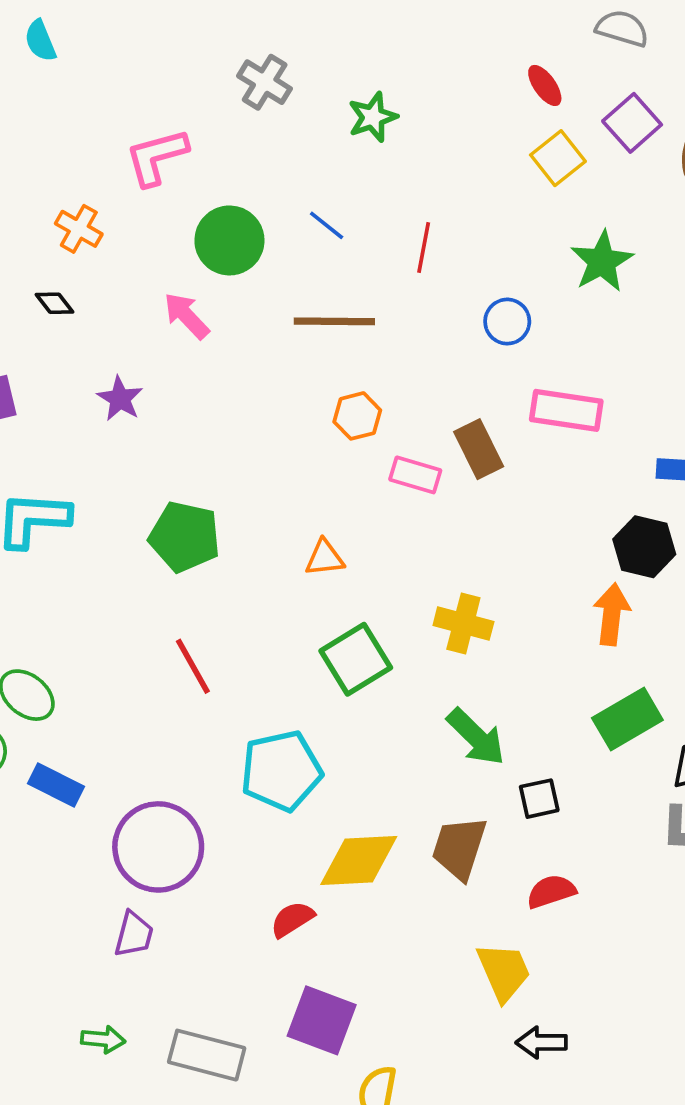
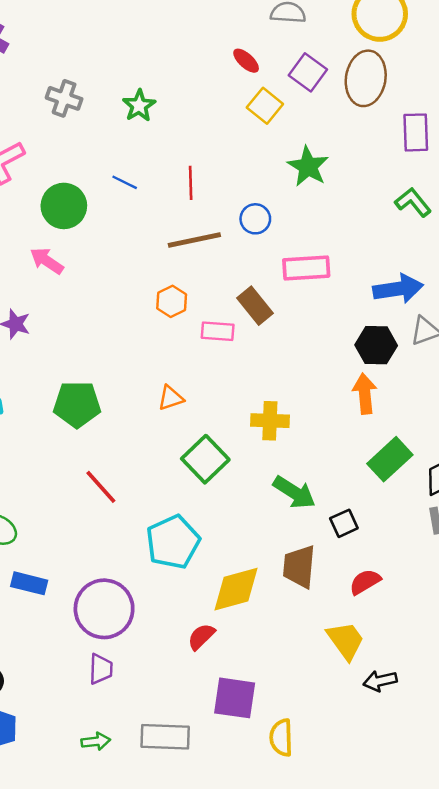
brown line: (334, 321) -> (194, 240), moved

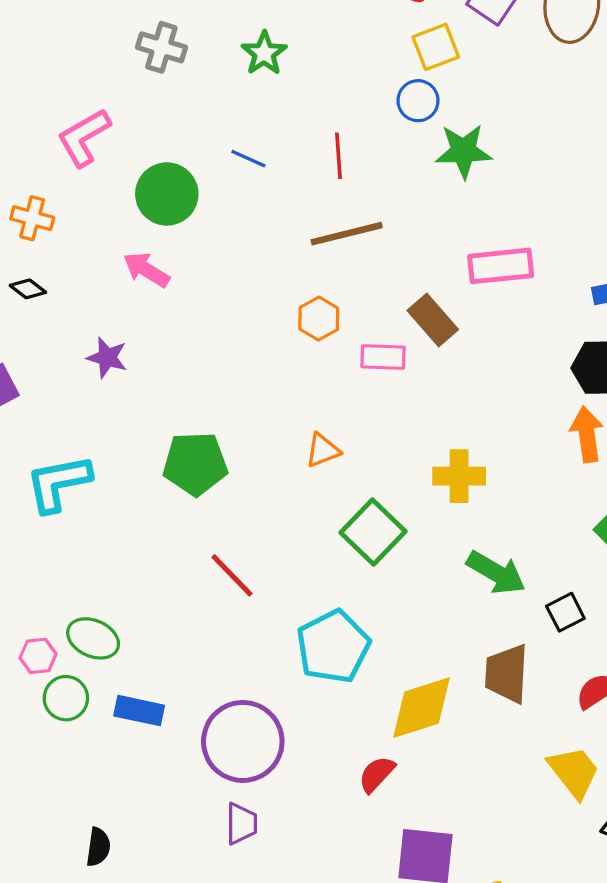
yellow square: (265, 106) -> (436, 47), turned 32
green star: (308, 166) -> (463, 151), moved, turned -30
blue circle: (255, 219) -> (418, 101), moved

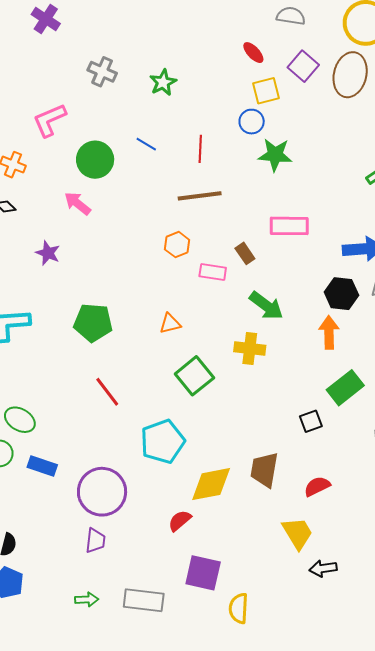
brown rectangle: (433, 320) -> (245, 253), size x0.7
green arrow: (496, 573) -> (266, 306), moved
black square: (565, 612) -> (311, 421), moved

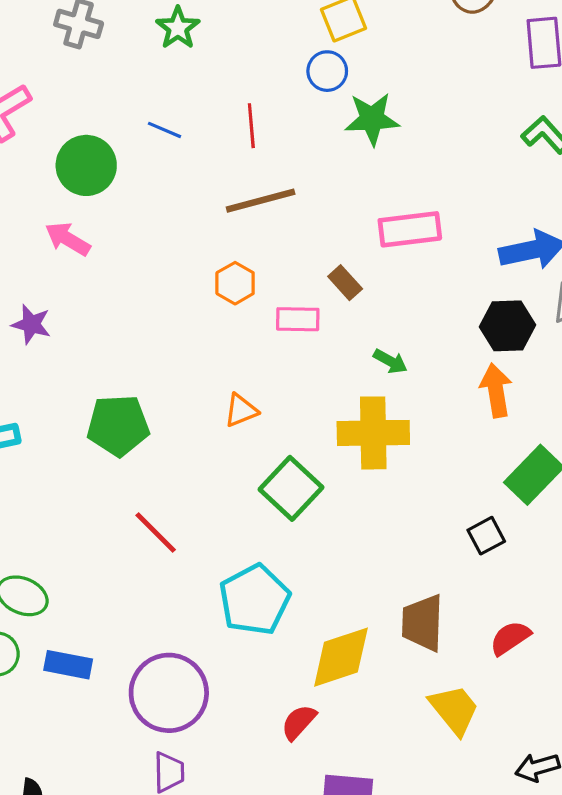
green arrow: (266, 306) -> (390, 361), size x0.6
yellow cross: (250, 349) -> (373, 433), size x1.4
yellow trapezoid: (298, 533) -> (454, 710), moved

